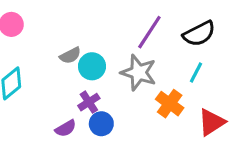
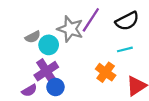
gray star: (139, 73) -> (70, 29), moved
cyan line: (196, 73) -> (125, 49), turned 49
purple cross: (89, 102) -> (46, 71), size x1.5

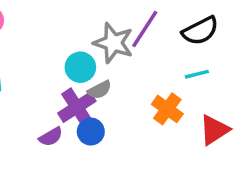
gray semicircle: (33, 37) -> (99, 90), moved

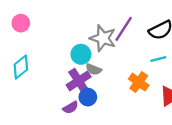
gray semicircle: (99, 90) -> (94, 69), turned 49
purple semicircle: (51, 137) -> (71, 107), moved

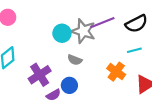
purple line: (124, 29) -> (102, 23), turned 35
cyan circle: (81, 54) -> (62, 33), moved
purple cross: (79, 81) -> (40, 75), moved

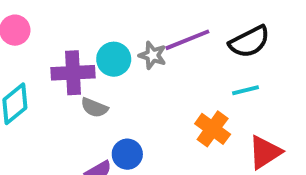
gray star: (83, 31) -> (152, 55), size x0.6
gray semicircle: (75, 60) -> (94, 108), moved
purple cross: (40, 75) -> (73, 73), moved, turned 30

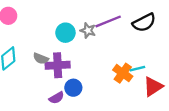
purple cross: (73, 73) -> (58, 65), moved
cyan line: (246, 90) -> (137, 69), moved
gray semicircle: (94, 108) -> (41, 58), moved

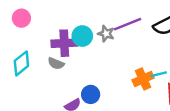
purple cross: (58, 65) -> (64, 43), moved
orange cross: (123, 73) -> (143, 79), turned 30

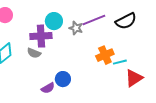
cyan circle: (82, 36) -> (54, 21), moved
orange cross: (143, 79) -> (105, 55), moved

